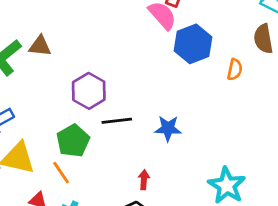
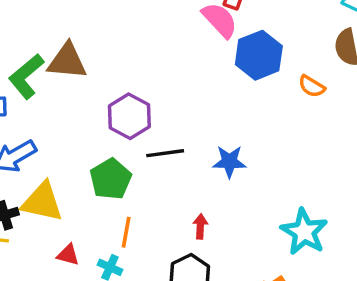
brown triangle: (40, 46) -> (67, 61), size x1.4
orange semicircle: (235, 69) -> (312, 86), turned 110
orange line: (61, 173) -> (126, 232), moved, turned 45

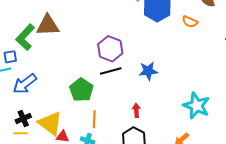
purple hexagon: (129, 116) -> (110, 49), moved
yellow triangle: (42, 202) -> (50, 123), moved, turned 32

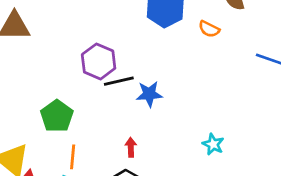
black line: (111, 71) -> (119, 81), moved
cyan star: (196, 106) -> (213, 144), size x0.6

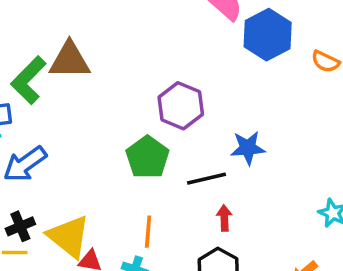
black line: (119, 81) -> (206, 179), moved
green pentagon: (57, 116) -> (147, 157), moved

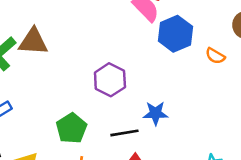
green pentagon: (147, 157) -> (71, 128), moved

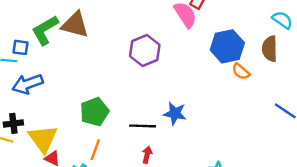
blue hexagon: (175, 34) -> (227, 46), moved
purple hexagon: (110, 80) -> (145, 50), moved

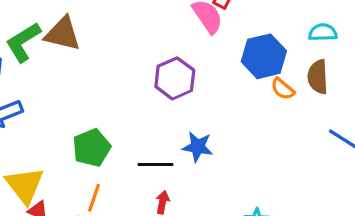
cyan semicircle: (282, 20) -> (323, 32), moved, turned -35
brown semicircle: (270, 49) -> (318, 77), moved
purple hexagon: (145, 50) -> (175, 78), moved

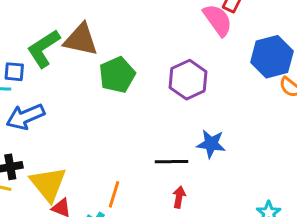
green pentagon: (92, 148) -> (117, 75), moved

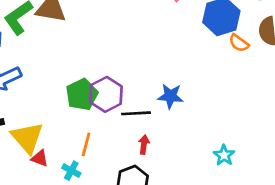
green pentagon: (117, 75) -> (82, 95), moved
purple hexagon: (188, 80) -> (106, 94), moved

